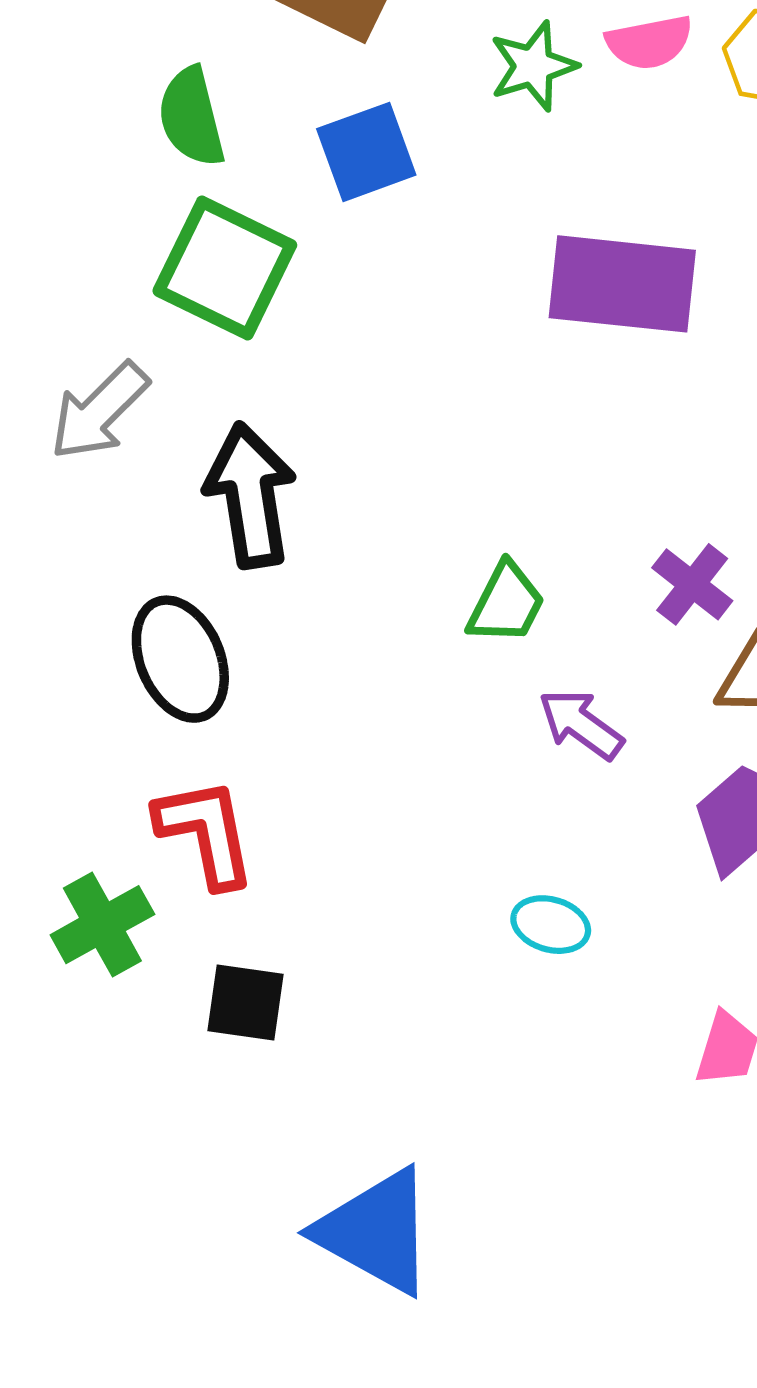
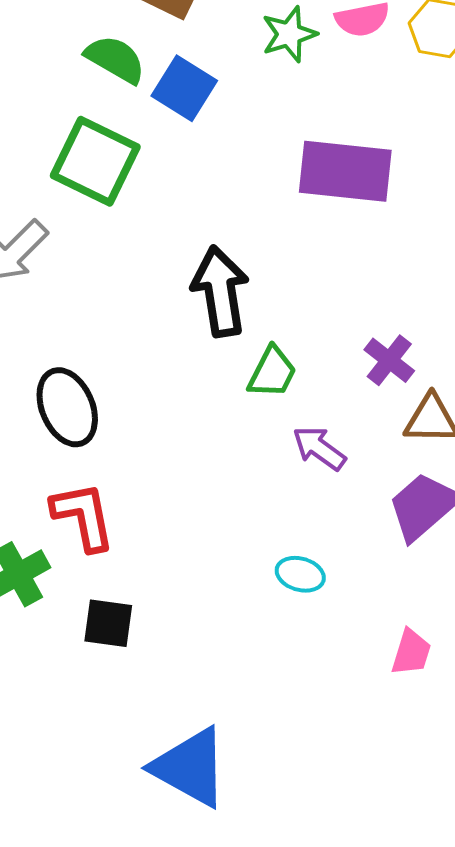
green semicircle: (191, 117) -> (115, 59), moved, turned 134
blue square: (366, 152) -> (184, 88), turned -38
black arrow: (250, 495) -> (220, 291), moved

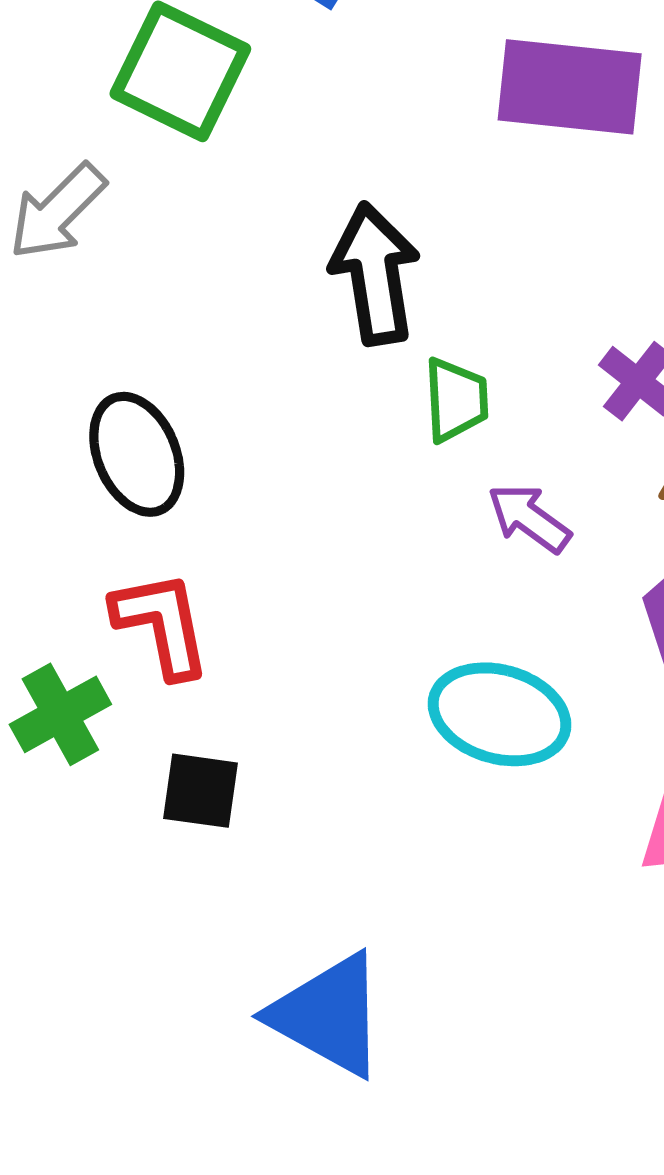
green trapezoid: (272, 372) -> (456, 400), turned -30
cyan ellipse: (300, 574) -> (500, 714), size x1.8

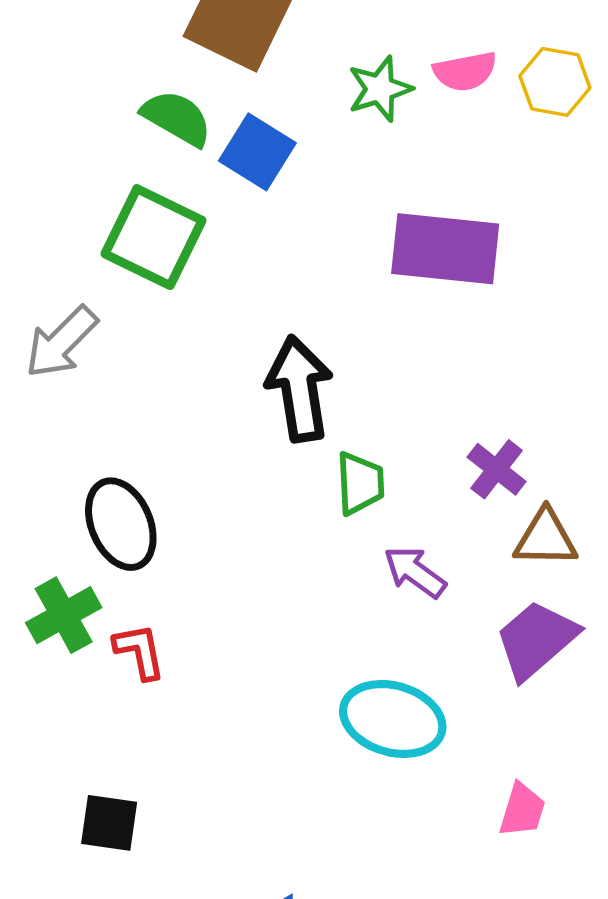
red L-shape: (162, 624) -> (139, 651), size x0.7
green cross: (60, 714) -> (64, 615), moved
black square: (201, 791) -> (109, 823), moved

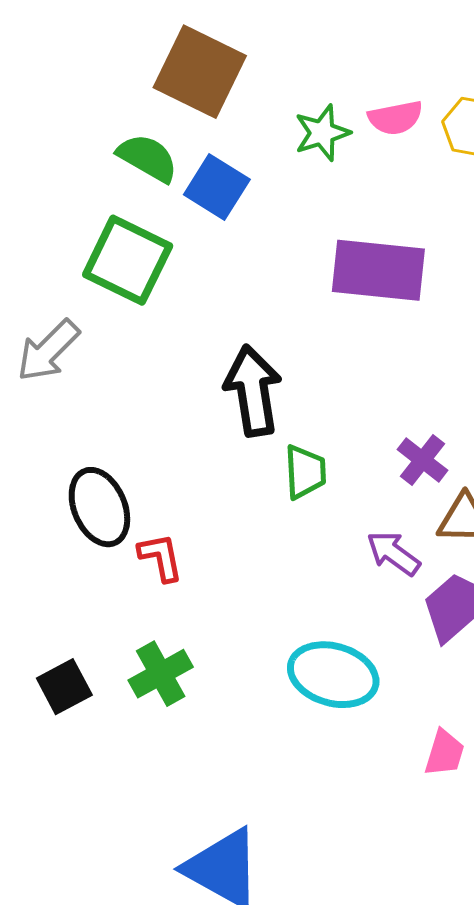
purple arrow: (415, 572) -> (393, 553), moved
green cross: (64, 615) -> (161, 674), moved
red L-shape: (139, 651) -> (161, 557), moved
black square: (109, 823) -> (64, 687), moved, turned -36

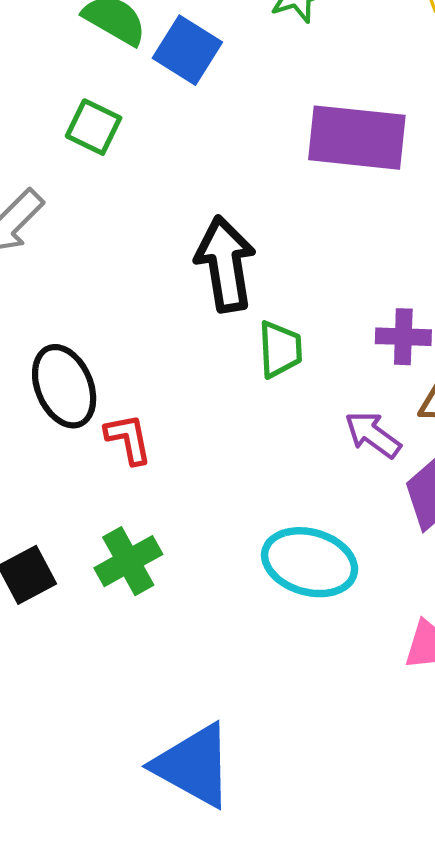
green square: (128, 260) -> (94, 127), size x0.6
purple cross: (423, 460) -> (403, 337), turned -36

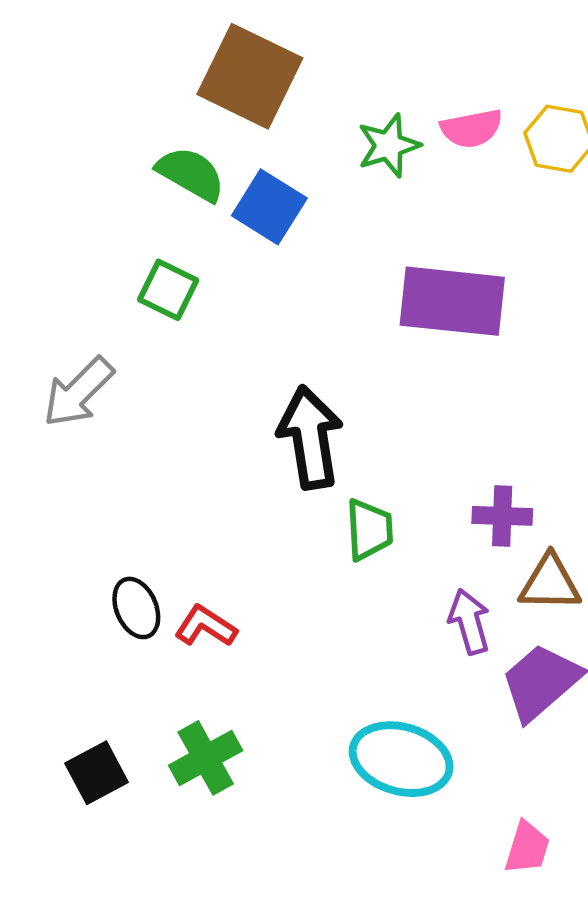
black ellipse: (64, 386) -> (136, 608), moved, size x0.7
purple arrow: (373, 435) -> (469, 622), turned 38
red L-shape: (128, 439) -> (206, 626), turned -46

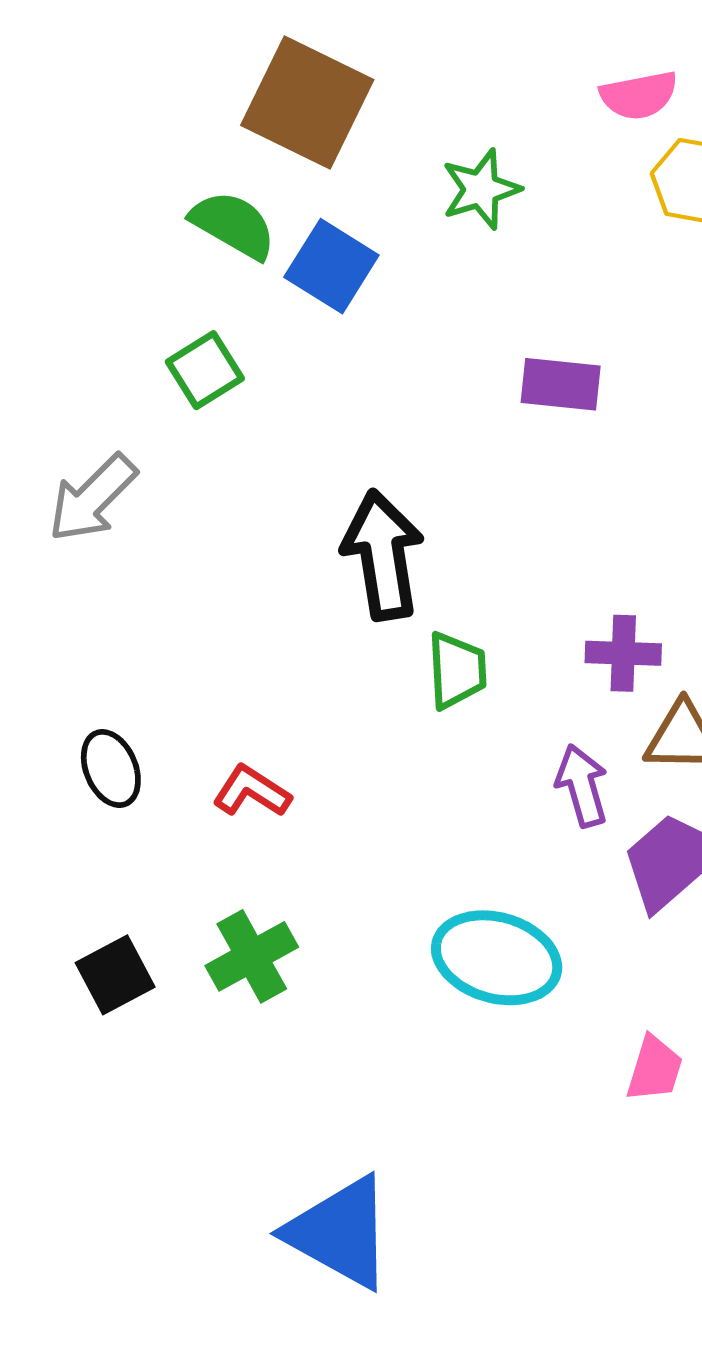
pink semicircle: (472, 129) -> (639, 95), moved
green square: (168, 290) -> (205, 370), turned 32
purple rectangle: (452, 301) -> (561, 384), size x0.6
black ellipse: (136, 608) -> (111, 769), moved

